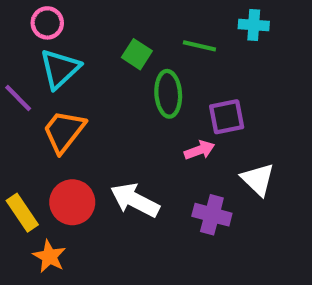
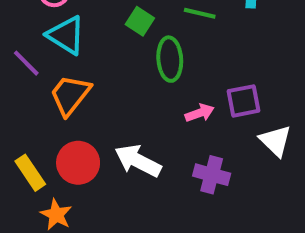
cyan triangle: (60, 69) -> (66, 35), turned -45
purple square: (227, 117) -> (244, 101), moved
white triangle: (258, 179) -> (275, 141), moved

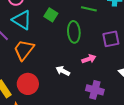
green square: (140, 21) -> (51, 15), moved
purple square: (244, 101) -> (111, 39), moved
white arrow: (138, 161) -> (63, 71), moved, size x0.6

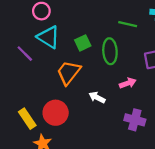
green square: (51, 15) -> (83, 43), moved, turned 32
orange trapezoid: (24, 50) -> (69, 73), moved

